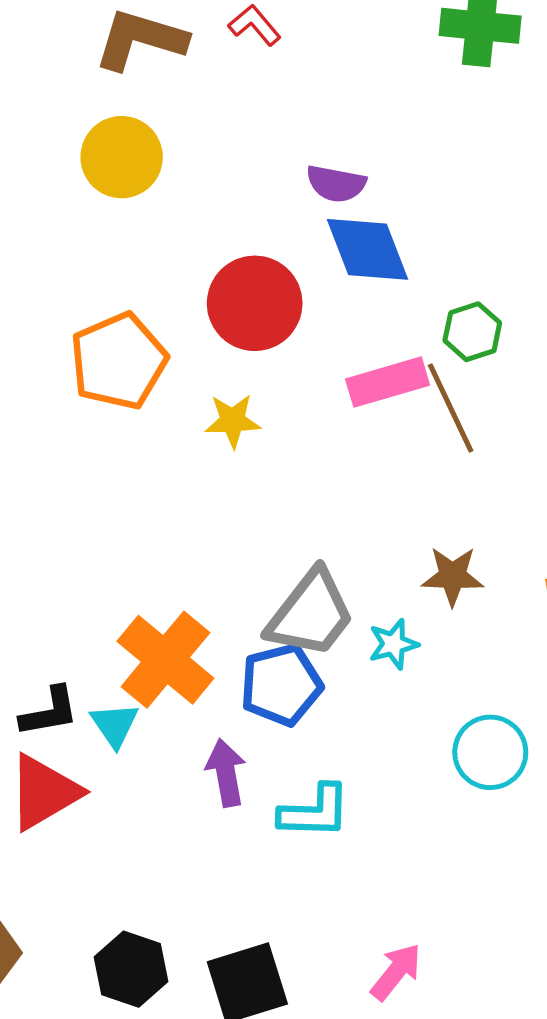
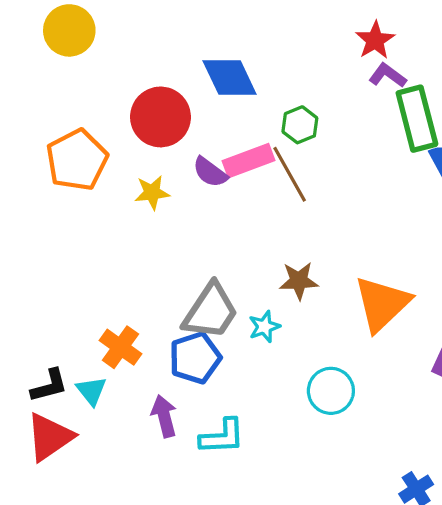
purple semicircle: (336, 184) -> (210, 172), moved, turned 30
orange cross: (165, 660) -> (120, 347), size x0.7

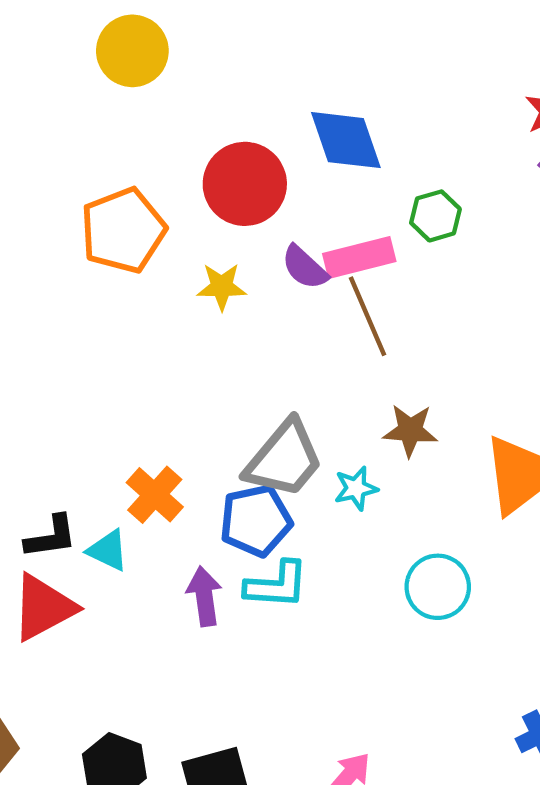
brown line: (290, 174) -> (367, 316), moved
cyan triangle: (91, 391) -> (108, 550), turned -32
cyan L-shape: (222, 437) -> (277, 585), moved

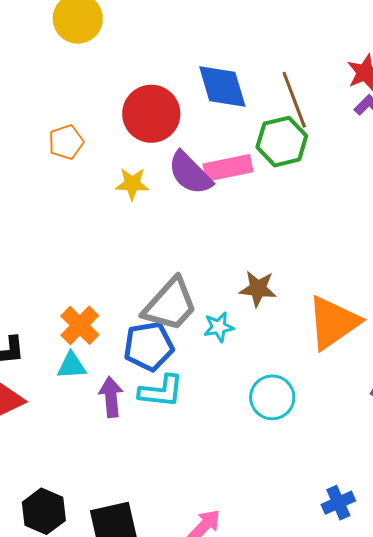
green hexagon: (435, 216) -> (282, 142), size x1.4
orange pentagon: (123, 230) -> (66, 142), size x0.6
purple semicircle: (305, 267) -> (190, 173), size x1.4
brown line: (367, 316) -> (294, 100), moved
cyan triangle: (108, 550) -> (72, 366), moved, turned -32

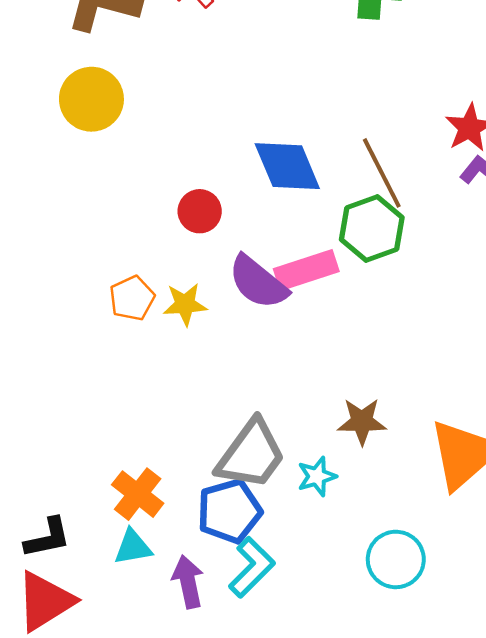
red circle: (151, 114) -> (200, 211), size x0.6
orange pentagon: (66, 142) -> (132, 298), moved
cyan L-shape: (161, 391) -> (252, 567), turned -45

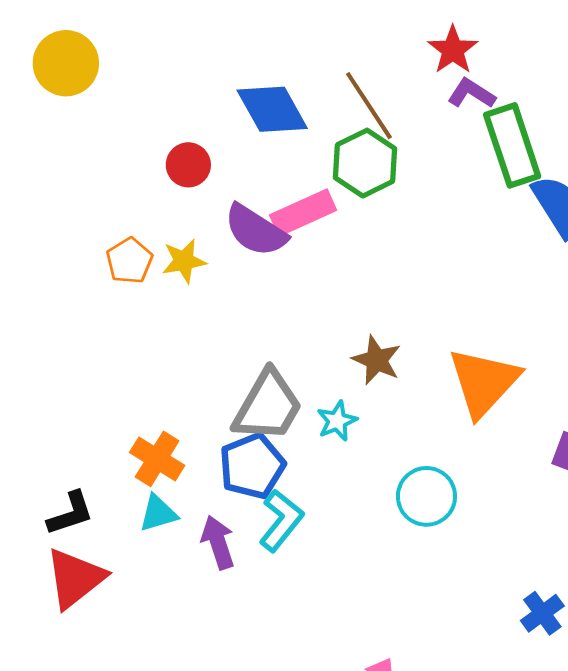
brown star: (362, 421) -> (377, 360), turned 30

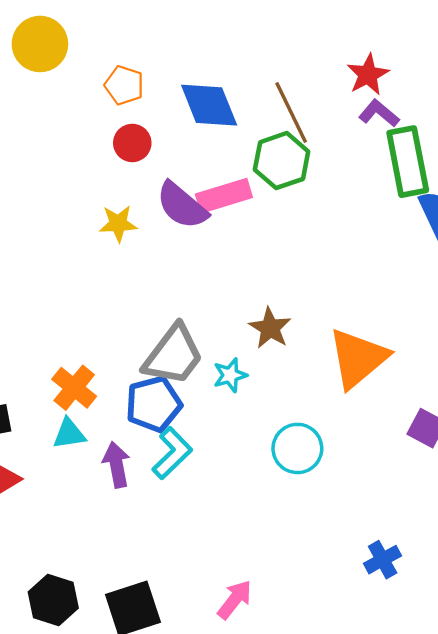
orange pentagon: (129, 261) -> (124, 85), moved, turned -30

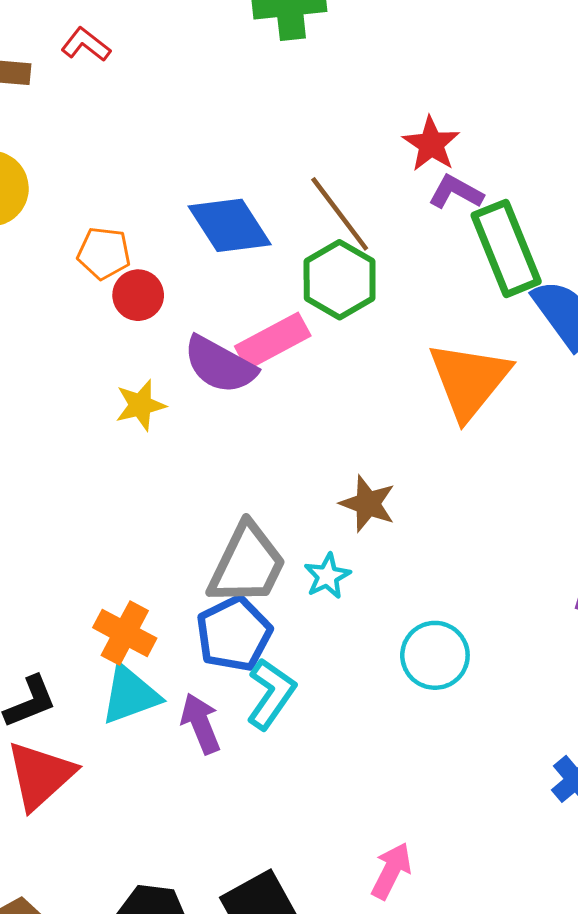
orange pentagon: (124, 85) -> (104, 253), moved
orange triangle: (358, 358) -> (469, 380), moved
cyan triangle: (69, 434) -> (130, 695), size x1.4

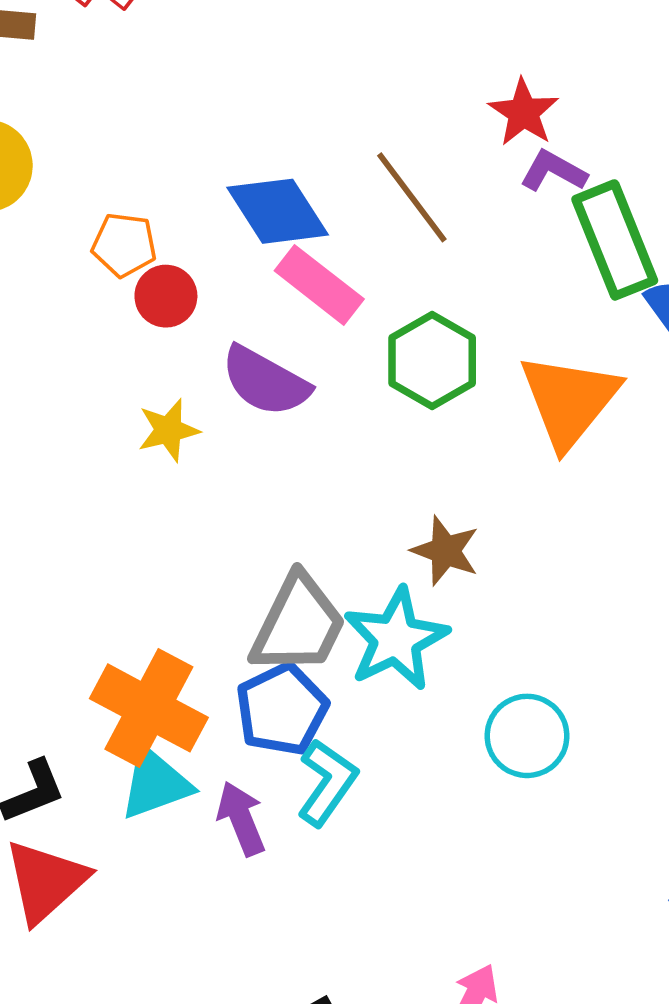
green hexagon: (340, 280) -> (432, 360), moved
pink rectangle: (273, 341) -> (319, 285), moved, turned 66
cyan star: (327, 576) -> (396, 639), size x1.8
orange cross: (125, 633) -> (149, 708), size x1.5

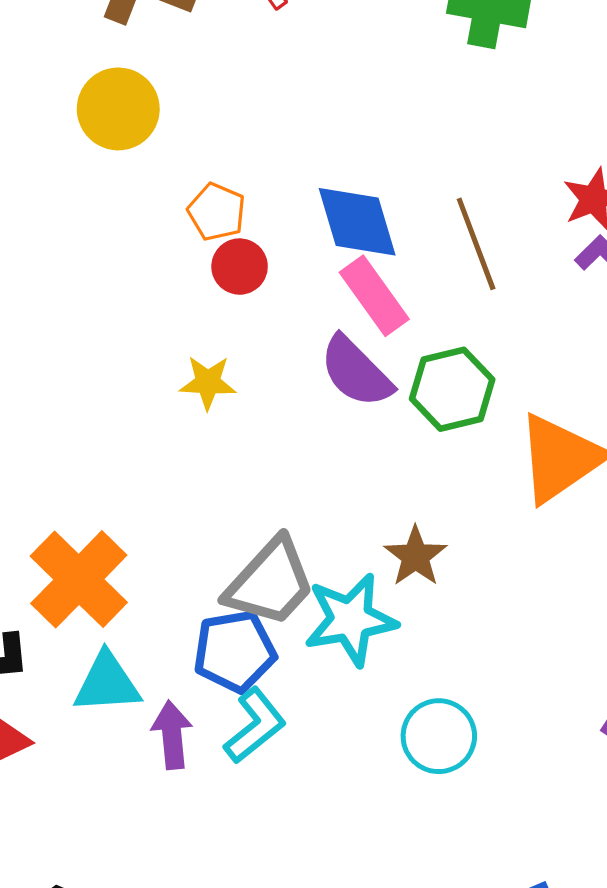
purple semicircle: (265, 381) -> (356, 372), moved
orange cross: (149, 708) -> (79, 579), moved

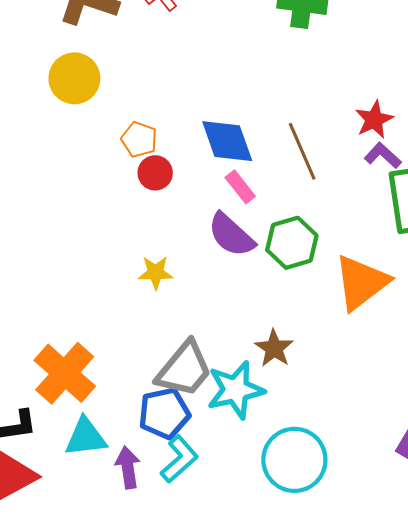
pink rectangle: (374, 296) -> (240, 187), size x0.7
yellow star: (208, 383) -> (156, 273), moved
cyan circle: (439, 736) -> (294, 460), size x1.4

